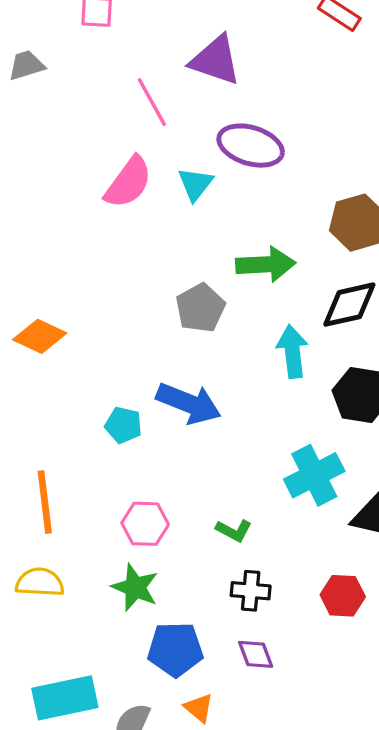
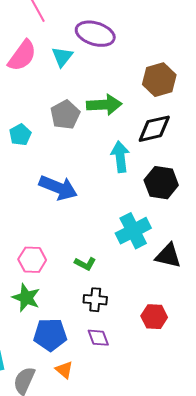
gray pentagon: (200, 308) -> (65, 115), moved
cyan pentagon: (123, 425) -> (20, 135), moved, turned 30
red hexagon: (343, 596) -> (154, 317), moved

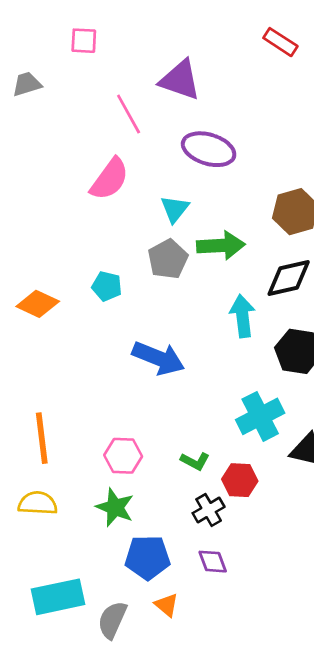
cyan triangle: (62, 57) -> (175, 209), moved
cyan pentagon: (20, 135) -> (107, 286), turned -30
black cross: (95, 300) -> (209, 510), turned -35
red hexagon: (154, 317) -> (240, 480), moved

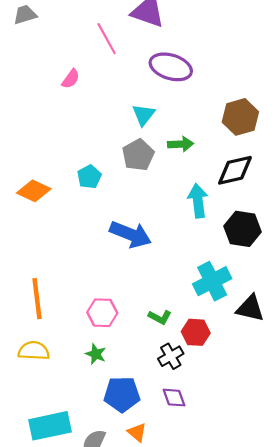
pink semicircle: (110, 179) -> (71, 79), moved, size x0.6
green arrow: (221, 246) -> (181, 144), size x0.7
cyan pentagon: (107, 286) -> (89, 177), turned 30
green star: (115, 507) -> (96, 354), size x0.7

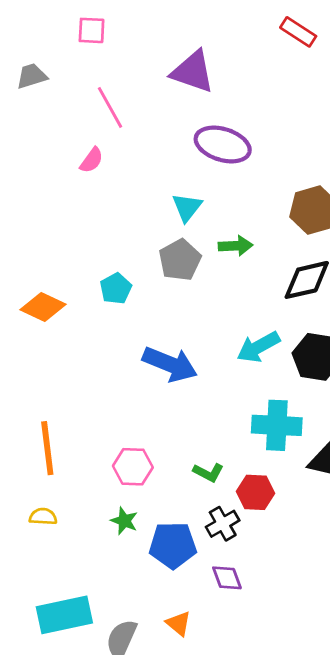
pink line: (107, 39) -> (110, 107), moved
cyan arrow: (198, 201) -> (258, 347), moved, turned -112
cyan cross: (212, 281) -> (277, 425), turned 30
yellow semicircle: (34, 351) -> (43, 517), size x0.7
blue pentagon: (122, 394) -> (173, 545), moved

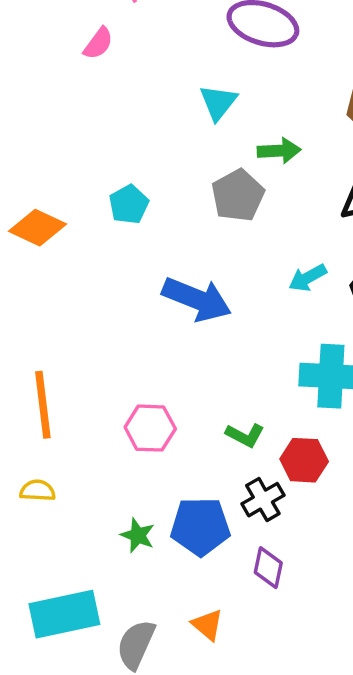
gray pentagon: (180, 260) -> (238, 195), moved
cyan arrow: (258, 347) -> (308, 278), size x0.7
green star: (124, 521) -> (138, 535), moved
purple diamond: (227, 578) -> (268, 568), turned 32

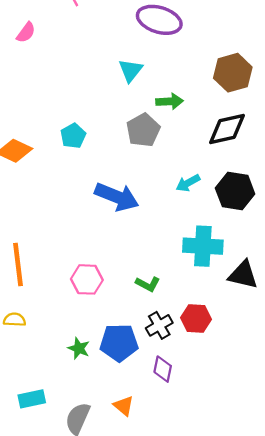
pink semicircle: (98, 43) -> (26, 32), moved
red hexagon: (304, 460) -> (196, 318), moved
cyan rectangle: (64, 614) -> (32, 399), size x0.6

